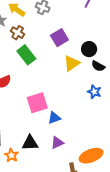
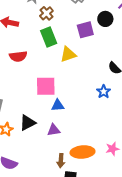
black circle: (89, 49) -> (105, 19), moved
yellow triangle: (72, 63) -> (68, 54), moved
black triangle: (30, 143) -> (28, 123), turned -42

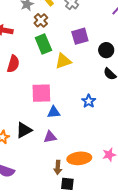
black circle: (105, 19) -> (106, 50), moved
red semicircle: (18, 56) -> (13, 64), turned -66
blue star: (104, 92) -> (89, 101), moved

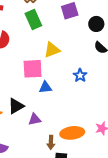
yellow triangle: (63, 61) -> (52, 50), moved
purple triangle: (50, 137) -> (35, 119), moved

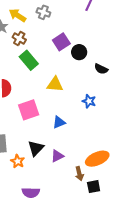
black circle: (96, 24) -> (79, 52), moved
yellow triangle: (52, 50) -> (55, 84), turned 42
pink square: (33, 69) -> (29, 110), moved

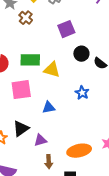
black circle: (79, 52) -> (81, 54), moved
green rectangle: (29, 60) -> (30, 60), moved, turned -60
brown arrow: (79, 174) -> (49, 162), moved

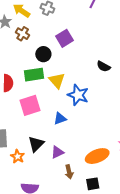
black circle: (81, 54) -> (43, 54), moved
yellow triangle: (52, 70) -> (57, 81), turned 42
blue star: (82, 93) -> (78, 95), moved, size x1.5

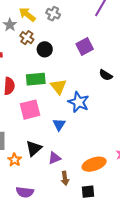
purple square: (65, 38) -> (85, 47), moved
black circle: (43, 54) -> (45, 49), moved
blue triangle: (60, 119) -> (59, 125), turned -40

